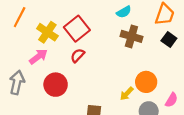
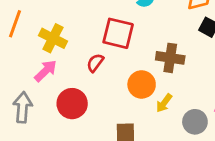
red square: (77, 29) -> (118, 33), moved, turned -30
brown cross: (131, 36) -> (170, 58), moved
orange circle: (146, 82) -> (142, 84), moved

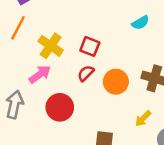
red square: (118, 33) -> (90, 46), moved, size x0.7
orange circle: (142, 84) -> (116, 82), moved

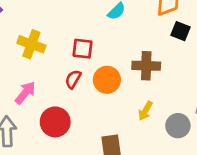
yellow cross: (51, 46) -> (31, 44), moved
red square: (90, 46) -> (82, 49), moved

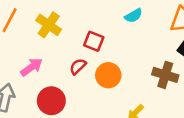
brown cross: (146, 66) -> (165, 75), moved

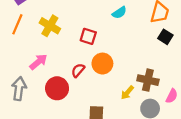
red semicircle: (78, 67) -> (78, 70), moved
brown cross: (165, 75) -> (148, 80), moved

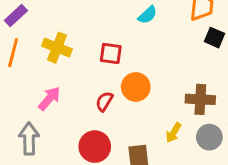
red circle: (57, 88) -> (95, 147), moved
yellow arrow: (127, 93) -> (173, 133), moved

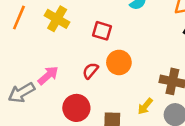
pink arrow: (49, 98) -> (48, 75), moved
gray arrow: (29, 139) -> (21, 93), turned -128

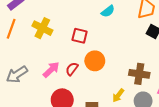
pink arrow: (48, 75) -> (51, 70), moved
gray arrow: (21, 93) -> (17, 74), moved

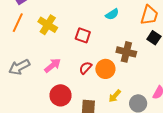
orange circle: (95, 61) -> (105, 69), moved
red semicircle: (72, 69) -> (85, 68), moved
brown cross: (139, 74) -> (126, 52), moved

